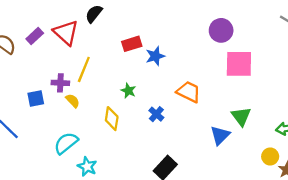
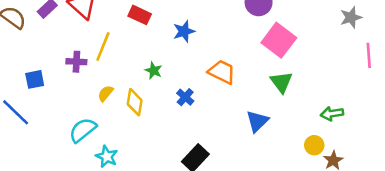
red rectangle: (132, 44) -> (140, 15), moved, turned 42
pink square: (239, 64) -> (279, 40), turned 36
blue square: (36, 98) -> (35, 79), moved
yellow semicircle: (73, 101) -> (105, 93), moved, turned -96
green triangle: (241, 116) -> (281, 82), moved

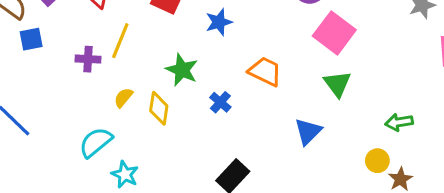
green star: (154, 71) -> (182, 70), size x1.5
blue square: (35, 79) -> (31, 39), moved

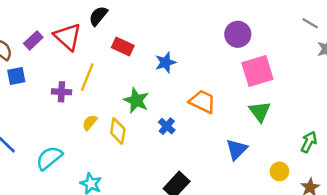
pink square: (334, 33) -> (257, 71), turned 36
green arrow: (399, 122) -> (309, 142), turned 125
cyan semicircle: (96, 142) -> (49, 158), moved
yellow circle: (377, 161) -> (279, 171), moved

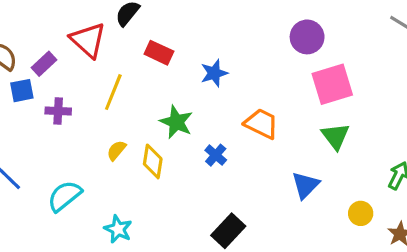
purple rectangle: (33, 40) -> (44, 64), moved
purple cross: (61, 92) -> (58, 111), moved

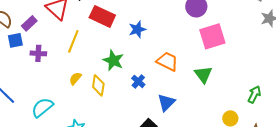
red rectangle: (159, 53) -> (102, 16), size x1.4
green triangle: (335, 136) -> (203, 74), moved
blue triangle: (305, 185) -> (166, 102), moved

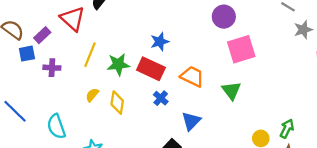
red rectangle: (102, 16) -> (151, 69), moved
green star: (113, 60) -> (118, 64), moved, turned -30
green arrow: (254, 94) -> (287, 129), moved
cyan semicircle: (42, 107) -> (56, 126), turned -70

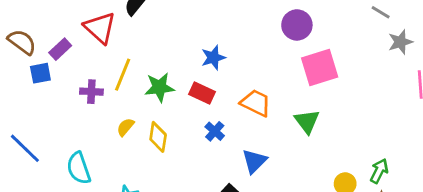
purple cross: (52, 68) -> (91, 92), moved
red rectangle: (151, 69) -> (202, 93), size x0.7

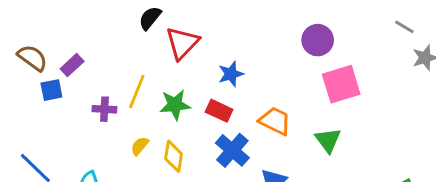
red triangle: (100, 28) -> (182, 43), moved, turned 32
blue cross: (215, 131) -> (232, 150), size x1.6

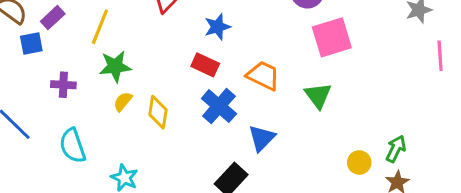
yellow line: (137, 92) -> (100, 27), moved
green star: (175, 105) -> (115, 66), moved
purple cross: (104, 109) -> (63, 85), moved

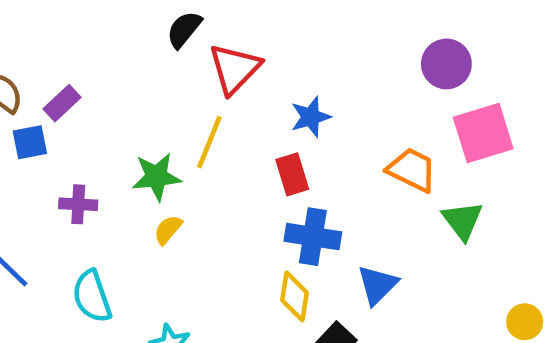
yellow line: (100, 27) -> (209, 142), moved
red rectangle: (205, 65) -> (292, 174), turned 48
orange trapezoid: (263, 76) -> (412, 170), moved
blue cross: (219, 106) -> (313, 237), turned -32
yellow diamond: (158, 112) -> (295, 296), moved

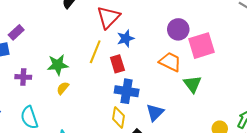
purple circle: (446, 64) -> (178, 29), moved
red triangle: (235, 69) -> (108, 17), moved
yellow line: (209, 142) -> (95, 52), moved

